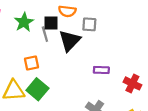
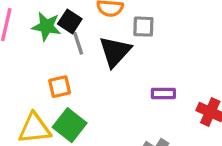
green star: (24, 22) -> (46, 26), turned -30
black square: (51, 23) -> (70, 21), moved, turned 35

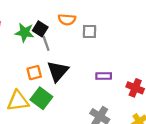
black triangle: (115, 52) -> (58, 71), moved

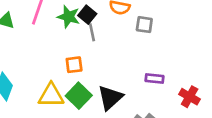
black triangle: (58, 71) -> (110, 98), moved

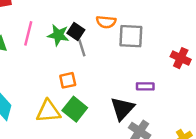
gray square: (144, 25) -> (131, 36), size x1.5
red cross: (190, 97) -> (181, 58), moved
black triangle: (110, 98) -> (122, 109), moved

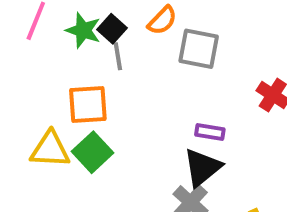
orange semicircle: (106, 22) -> (162, 20), turned -60
orange square: (68, 80) -> (88, 105), size x1.5
black triangle: (122, 109) -> (202, 167), moved

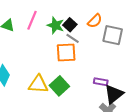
gray line: (118, 56) -> (73, 38), turned -48
orange square: (88, 105) -> (66, 53), moved
purple rectangle: (210, 132) -> (101, 82), moved

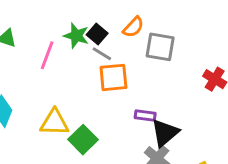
pink line: (32, 20) -> (47, 55), moved
orange square: (66, 53) -> (113, 77), moved
green square: (59, 86) -> (83, 140), moved

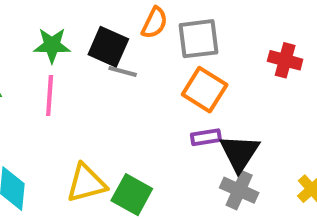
black square: (97, 34) -> (108, 47), size x1.4
green star: (76, 36) -> (52, 45), moved
orange square: (113, 77) -> (205, 90), moved, turned -36

